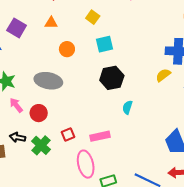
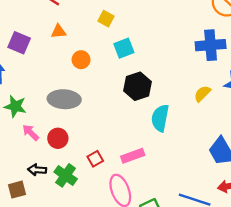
yellow semicircle: (163, 75) -> (202, 94), moved
cyan semicircle: (127, 107) -> (160, 118), size x1.6

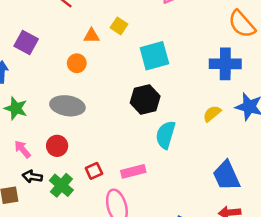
orange triangle: (59, 31) -> (92, 36), moved
cyan square: (124, 48) -> (154, 56), moved, size x1.4
orange circle: (81, 60) -> (77, 63), moved
pink arrow: (31, 133) -> (23, 149), moved

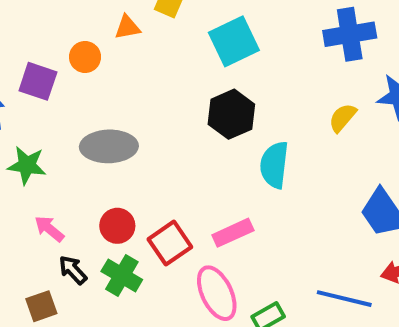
purple square: (26, 43) -> (38, 81), moved
orange circle: (77, 63) -> (85, 57), moved
red circle: (57, 146) -> (117, 226), moved
red square: (94, 171) -> (170, 243), size x1.5
black arrow: (32, 177) -> (73, 270), turned 48

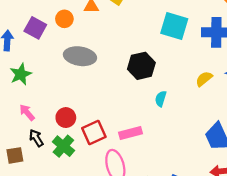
cyan square: (234, 41) -> (174, 26), moved, turned 32
gray ellipse: (109, 146) -> (80, 56), moved
green star: (27, 165) -> (21, 74), turned 30
cyan semicircle: (274, 165) -> (161, 99), size x0.6

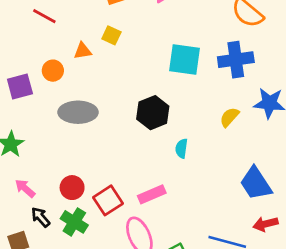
purple square: (35, 28) -> (20, 86), turned -35

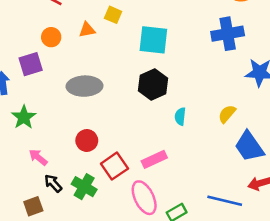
cyan square: (185, 60) -> (153, 40), moved
orange circle: (53, 71) -> (51, 37), moved
yellow semicircle: (229, 117) -> (227, 114), moved
red circle: (72, 188) -> (87, 140), moved

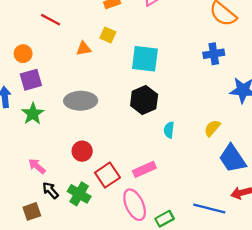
blue cross: (228, 34) -> (214, 54), size x0.7
orange circle: (51, 37) -> (23, 54), moved
green star: (24, 117) -> (33, 114), moved

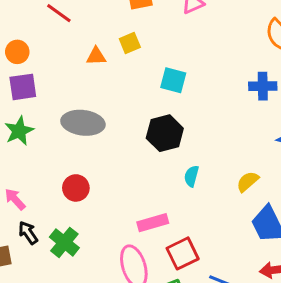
yellow square: (108, 35) -> (130, 43), turned 35
cyan square: (145, 59) -> (173, 80), size x0.7
red square: (107, 175) -> (183, 253), moved

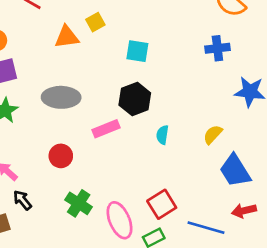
orange triangle: (96, 56) -> (67, 37), size x1.4
pink rectangle: (153, 223) -> (106, 129), moved
green cross: (64, 242) -> (79, 203), moved

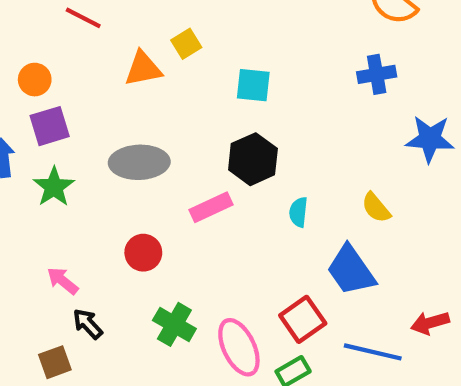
yellow semicircle: (213, 134) -> (376, 208), turned -80
blue trapezoid: (235, 171) -> (351, 270), moved

